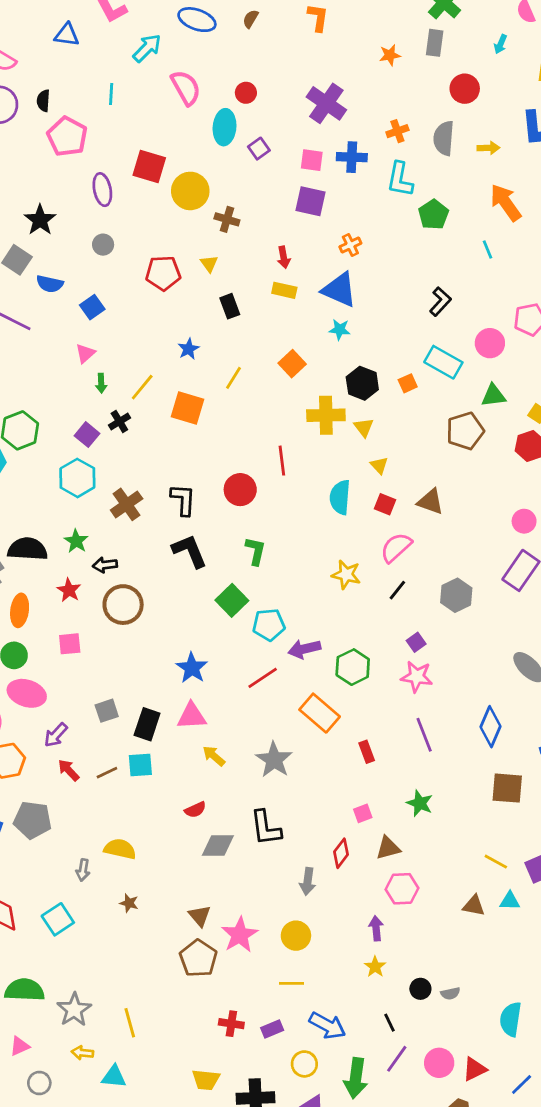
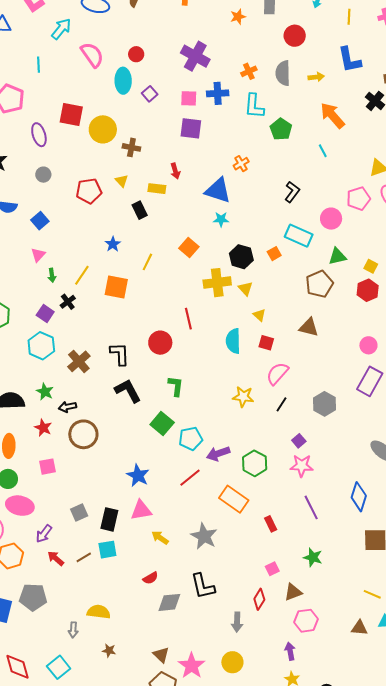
orange cross: (350, 245) -> (241, 164), moved
yellow rectangle: (284, 290) -> (157, 189), moved
brown triangle: (430, 502) -> (309, 327), moved

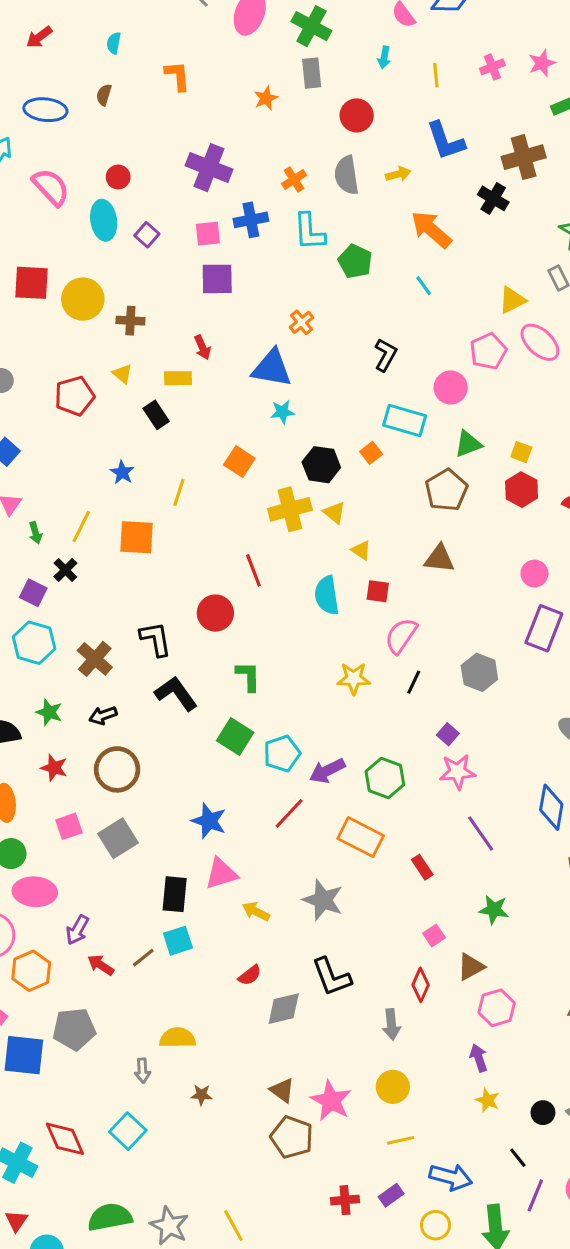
black arrow: (67, 407) -> (103, 715), moved
gray square: (79, 512) -> (118, 838), moved, size x1.4

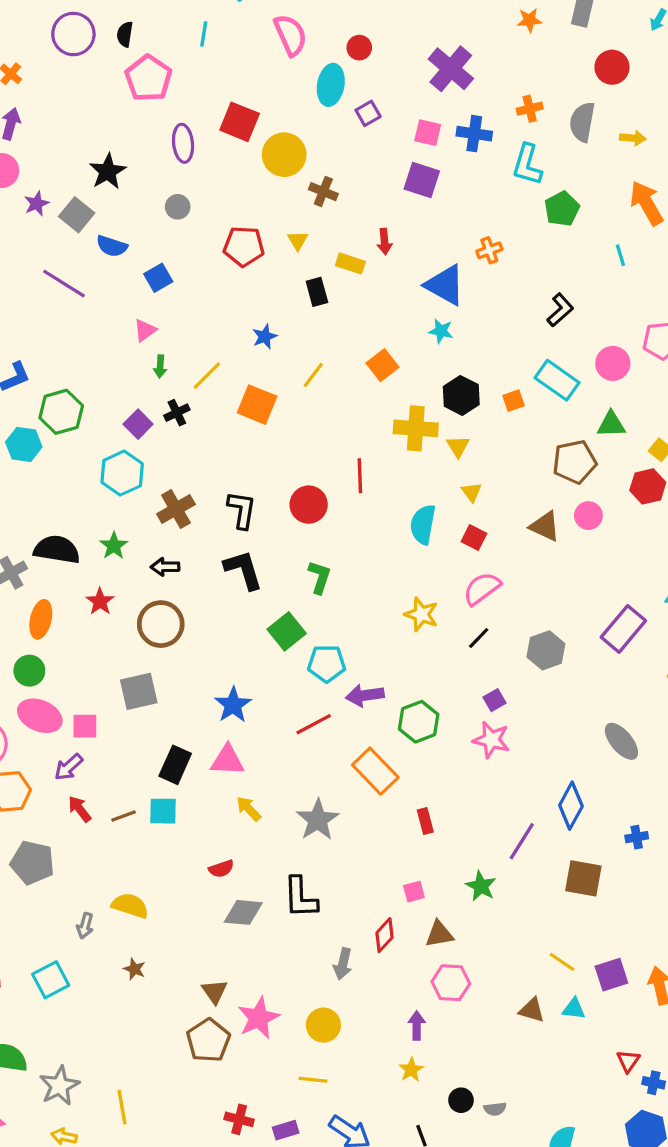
pink circle: (534, 574) -> (588, 516), moved
pink square: (69, 826) -> (85, 726), moved
purple line: (481, 834) -> (522, 841), moved, turned 48

